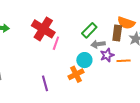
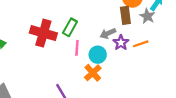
green rectangle: (89, 30) -> (70, 27), moved
pink line: (56, 43) -> (77, 48), moved

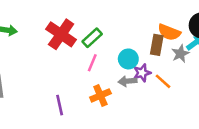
gray arrow: (108, 33) -> (128, 81), moved
orange line: (141, 44) -> (163, 81), turned 42
cyan circle: (98, 55) -> (128, 59), moved

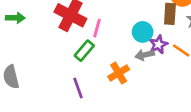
green rectangle: (92, 38) -> (84, 51), moved
pink line: (92, 63) -> (97, 28), moved

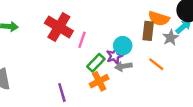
purple star: (158, 44) -> (115, 56), moved
green rectangle: (84, 51) -> (96, 63), moved

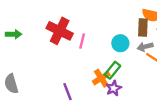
purple star: (115, 56) -> (114, 88), moved
green rectangle: (96, 63) -> (112, 70), moved
gray arrow: (123, 66) -> (145, 47), moved

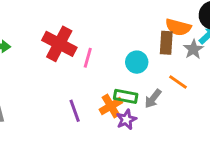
gray arrow: (145, 47) -> (153, 99), moved, turned -40
green rectangle: (112, 70) -> (126, 96), turned 60
purple line: (68, 92) -> (75, 111), moved

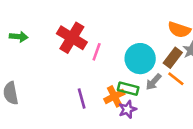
brown rectangle: (166, 43) -> (173, 58), moved, turned 30
cyan circle: (137, 62) -> (140, 59), size x1.5
gray arrow: (153, 99) -> (153, 82), moved

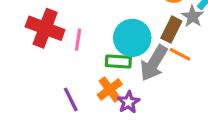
gray arrow: (153, 82) -> (154, 63), size x1.6
green rectangle: (128, 89) -> (118, 62), moved

